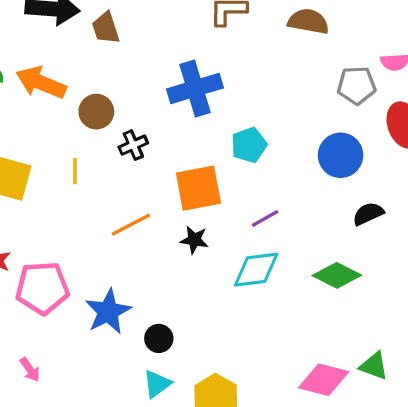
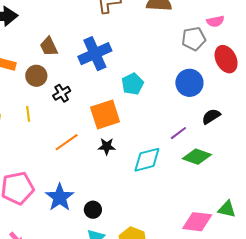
brown trapezoid: (106, 28) -> (49, 47), moved
purple line: (265, 218) -> (178, 133), moved

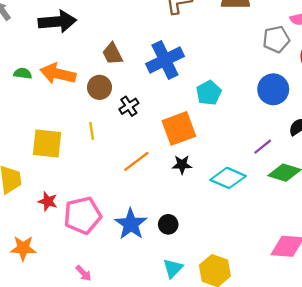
cyan diamond: (147, 160) -> (228, 178), turned 40
black circle: (93, 210) -> (168, 224), moved

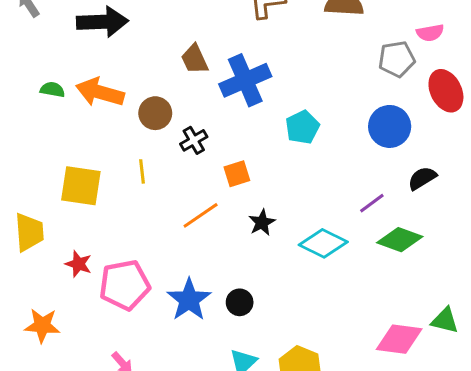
brown trapezoid: (112, 54) -> (195, 59), moved
orange square: (179, 128) -> (237, 174), moved, size x0.6
black star: (182, 165) -> (262, 222), turned -30

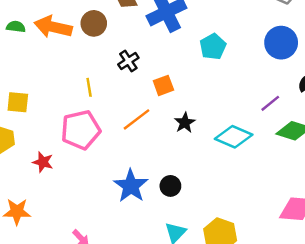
brown circle: (155, 113) -> (94, 23), moved
yellow square: (81, 186) -> (18, 102), moved, size x0.7
pink pentagon: (125, 285) -> (81, 130), moved

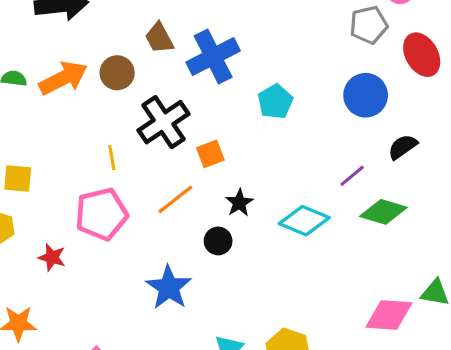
orange arrow: (53, 27) -> (63, 78), turned 141
black cross: (128, 61) -> (164, 122), size x1.8
black circle: (170, 186) -> (218, 241), moved

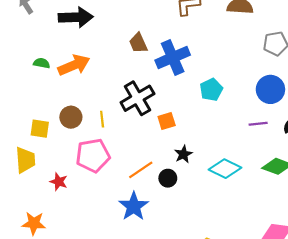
brown circle: (117, 73) -> (71, 117), moved
purple line: (352, 176) -> (258, 124), moved, turned 30
orange line: (175, 199) -> (141, 170), moved

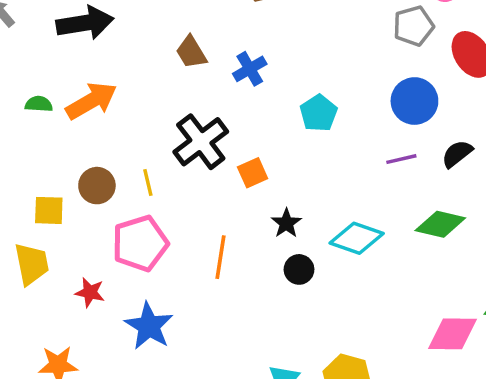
blue cross: (173, 58) -> (250, 69), size x0.6
orange line: (141, 170) -> (221, 257), turned -40
black circle: (168, 178) -> (299, 269), moved
blue star: (134, 206) -> (149, 326), moved

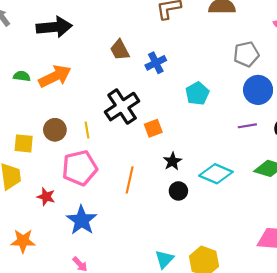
gray pentagon: (414, 26) -> (246, 54), moved

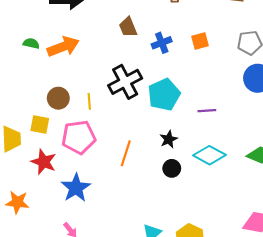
cyan pentagon: (197, 94) -> (164, 95), moved, size x1.4
purple line: (247, 126) -> (207, 111), moved
orange square: (153, 128) -> (200, 41), moved
yellow square: (24, 143) -> (40, 124), moved
red star: (46, 197) -> (44, 162), size x1.4

